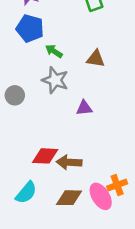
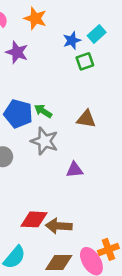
blue pentagon: (30, 28) -> (18, 114), moved

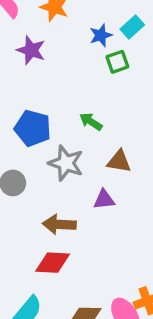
green arrow: (43, 111) -> (91, 122), moved
brown triangle: (86, 119) -> (119, 161), moved
brown arrow: (59, 226) -> (59, 224), moved

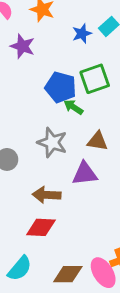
green square: (117, 62) -> (95, 79), moved, size x1.5
blue pentagon: (33, 128) -> (61, 87), moved
purple triangle: (104, 200) -> (85, 174), size x1.4

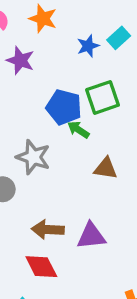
gray star: (52, 142) -> (33, 157), moved
purple triangle: (85, 174) -> (91, 236), moved
red diamond: (41, 227) -> (41, 267), turned 60

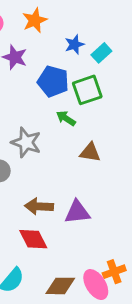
orange star: (43, 19) -> (35, 20), turned 30
cyan rectangle: (119, 38) -> (101, 53), moved
blue pentagon: (64, 107) -> (53, 81), moved

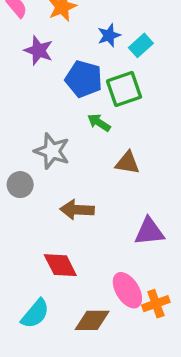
brown arrow: (39, 206) -> (77, 210), moved
purple triangle: (77, 212) -> (149, 232), moved
pink ellipse: (96, 285) -> (127, 290), moved

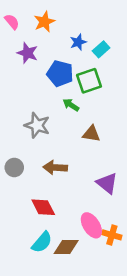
gray circle: (20, 185) -> (14, 167), moved
purple triangle: (149, 232) -> (107, 183), turned 45
orange cross: (156, 304) -> (112, 235), turned 36
cyan semicircle: (35, 314) -> (42, 242), moved

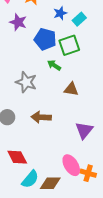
purple triangle: (107, 183) -> (84, 130), turned 30
red diamond: (43, 207) -> (17, 157), moved

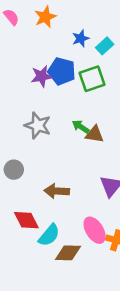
purple star: (18, 22) -> (42, 76), moved, turned -30
green arrow: (54, 65) -> (81, 127), moved
brown arrow: (41, 117) -> (57, 191), moved
cyan semicircle: (30, 179) -> (49, 235), moved

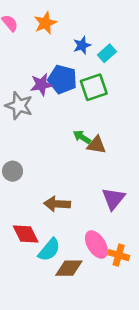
gray star: (38, 125) -> (19, 106), moved
gray circle: (14, 170) -> (13, 171), moved

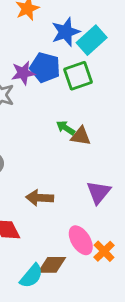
blue star: (82, 45) -> (66, 32), size x1.5
cyan rectangle: (107, 53) -> (92, 40), size x1.5
cyan semicircle: (49, 250) -> (31, 276), moved
orange cross: (119, 255) -> (104, 251), turned 30

